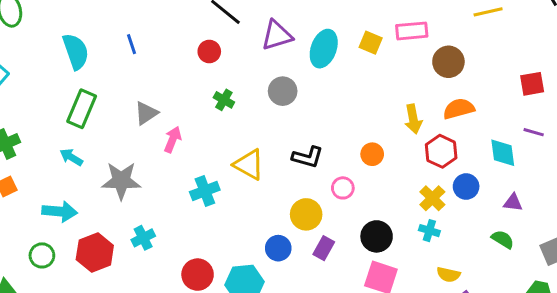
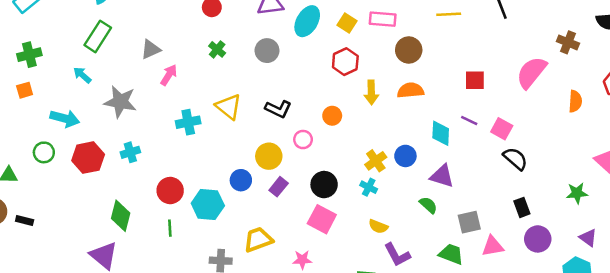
red hexagon: (441, 151) -> (345, 62), moved
purple triangle: (513, 203) -> (442, 176), size x1.5

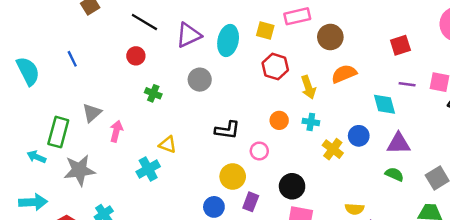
green rectangle: (98, 36) -> (58, 132), moved
yellow triangle: (228, 107) -> (168, 145), moved, size x0.7
cyan cross: (369, 187) -> (311, 122), moved

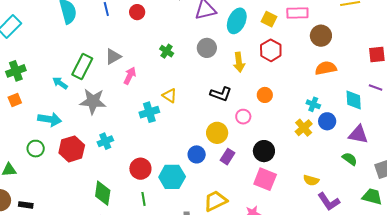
red circle: (136, 56) -> (137, 12), moved
yellow arrow: (308, 87) -> (239, 62), moved
cyan cross: (311, 122) -> (313, 104), moved

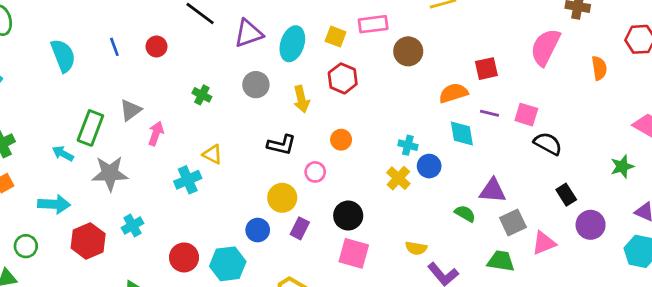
orange semicircle: (326, 68) -> (453, 93), moved
purple triangle: (358, 134) -> (493, 191), moved
green circle: (36, 149) -> (26, 246), moved

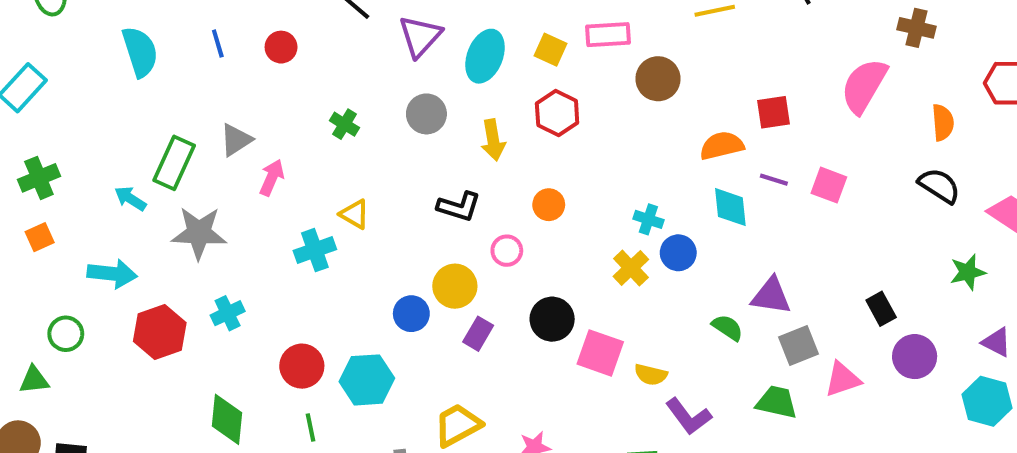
purple triangle: (248, 33) -> (420, 36), turned -32
black semicircle: (548, 144) -> (939, 186), moved
blue circle: (258, 230) -> (411, 314), moved
pink square: (354, 253) -> (600, 353), moved

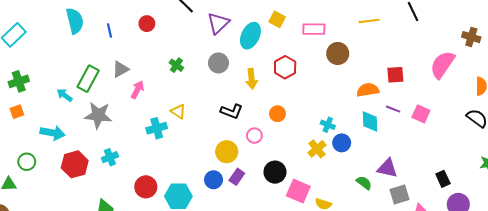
blue line: (218, 43) -> (110, 30), moved
yellow square: (550, 50) -> (277, 19), moved
blue circle: (411, 314) -> (214, 180), moved

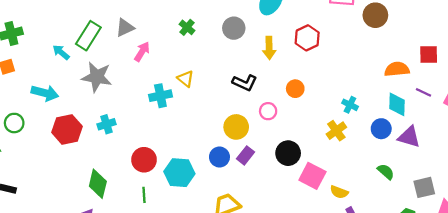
brown circle: (338, 53) -> (375, 15), moved
blue circle: (342, 143) -> (381, 129), moved
purple triangle: (387, 168) -> (409, 137), moved

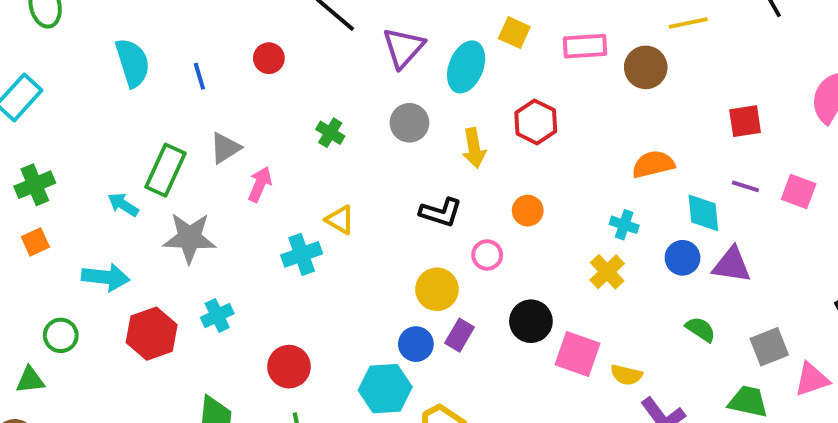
orange semicircle: (397, 69) -> (653, 164), moved
cyan hexagon: (179, 173) -> (385, 389), moved

